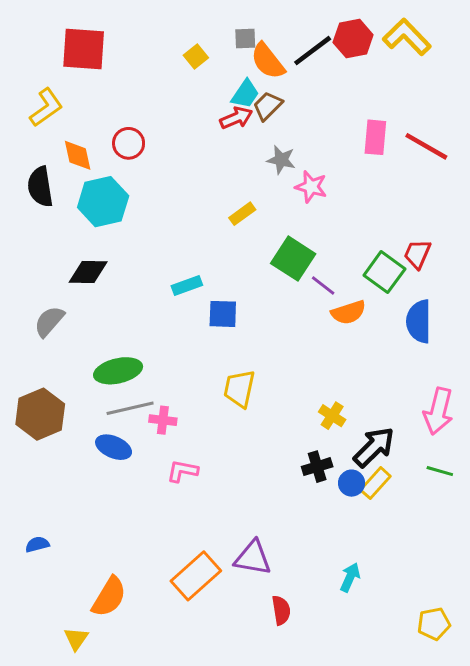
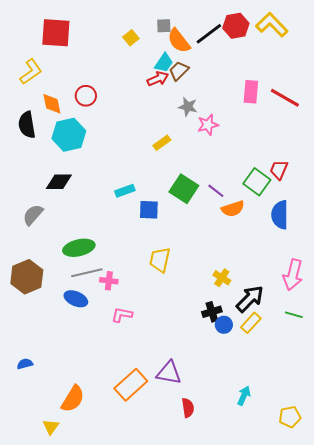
pink star: (311, 187) -> (208, 125), turned -30
green square: (293, 259) -> (184, 189), moved
blue circle: (352, 483) -> (224, 325), moved
cyan arrow: (350, 577) -> (244, 396), moved

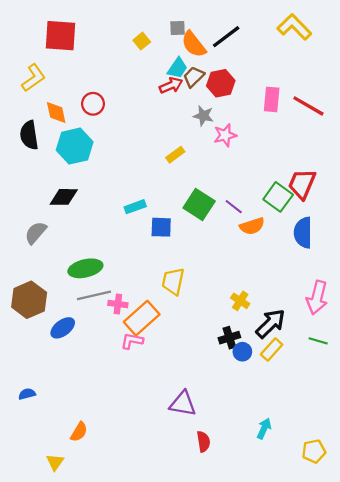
red hexagon: (236, 26) -> (221, 83), moved
red trapezoid: (279, 170) -> (302, 184), size x1.4
blue ellipse: (76, 299) -> (63, 328), moved, turned -60
orange rectangle: (131, 385) -> (142, 318), moved
orange semicircle: (73, 399) -> (79, 432), size x0.7

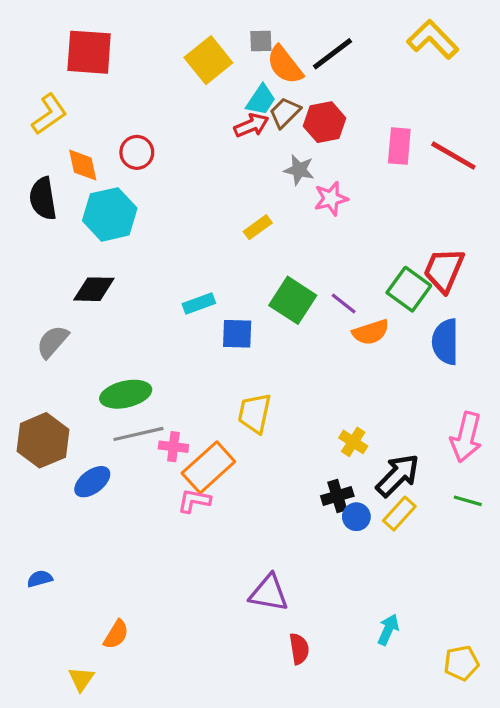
yellow square: (142, 41) -> (208, 60), size x1.8

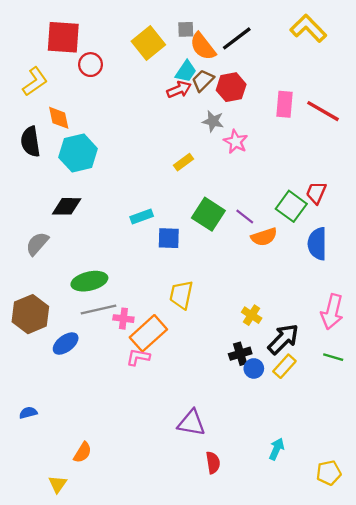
red circle: (137, 152) -> (91, 65), moved
pink star: (331, 199) -> (236, 142), turned -30
red trapezoid: (444, 270) -> (316, 193), size x0.7

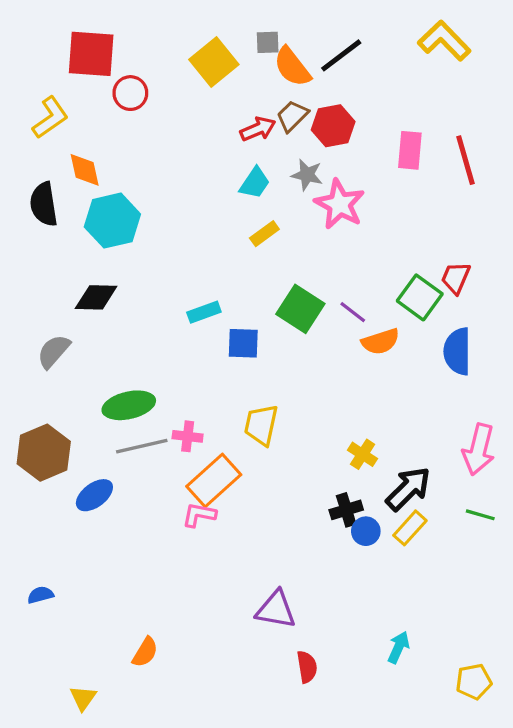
cyan trapezoid: (186, 71) -> (255, 183), moved
red line: (323, 111) -> (466, 160), turned 44
pink star: (236, 142) -> (340, 204), size x1.4
pink cross: (123, 319) -> (188, 436), moved
orange semicircle: (83, 452) -> (145, 652), moved

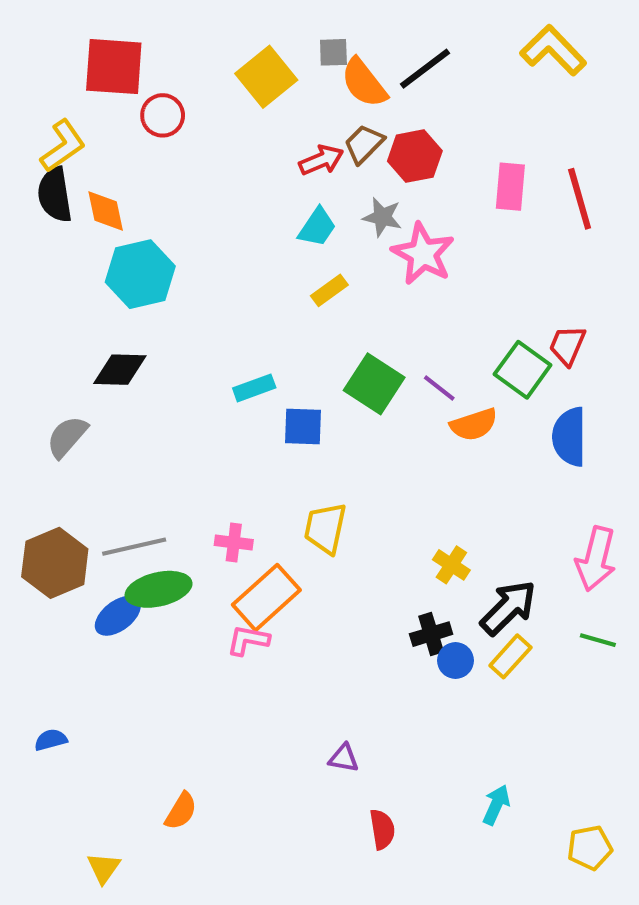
black semicircle: (44, 204) -> (55, 195), moved
green ellipse: (129, 405) -> (159, 589), moved
gray line: (142, 446) -> (134, 547), moved
purple triangle: (276, 610) -> (344, 758), size x0.6

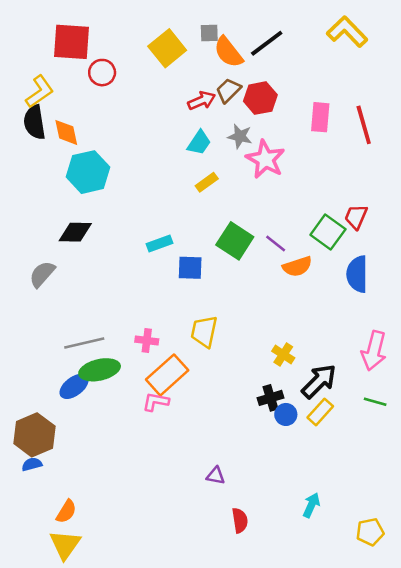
brown hexagon: (55, 563) -> (34, 435), moved
orange semicircle: (181, 811) -> (66, 511), moved
yellow triangle: (104, 868) -> (65, 545), size x1.5

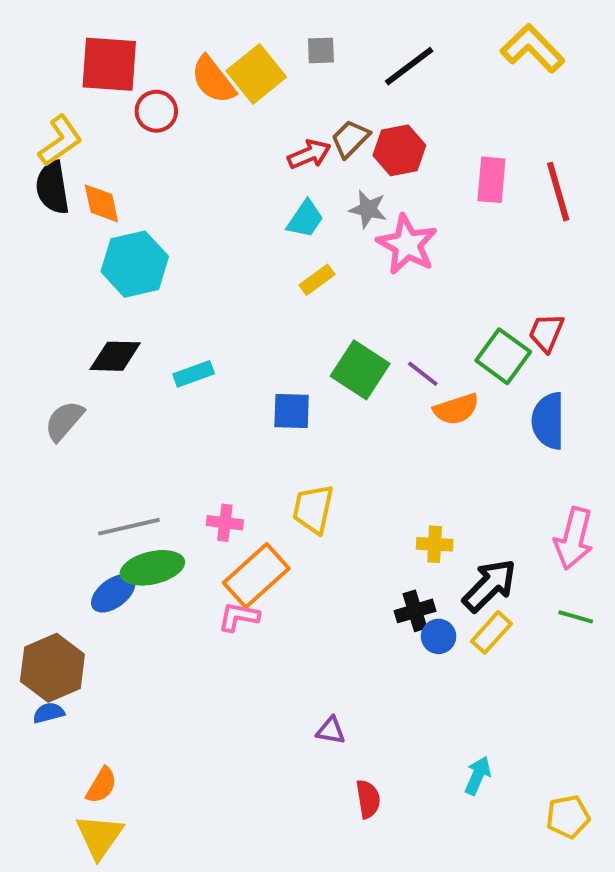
orange semicircle: (228, 52) -> (213, 80), moved
cyan rectangle: (159, 243) -> (194, 374), moved
yellow cross: (283, 355) -> (435, 544), turned -30

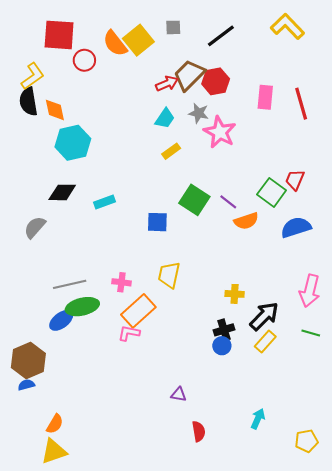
brown trapezoid: (350, 139) -> (189, 75), size x1.5
blue semicircle: (548, 421) -> (296, 227), turned 72
blue circle: (439, 636) -> (222, 346), moved
yellow triangle: (99, 836) -> (54, 451), turned 36

